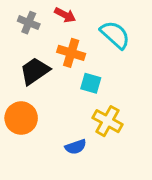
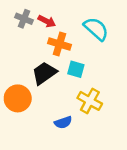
red arrow: (65, 15) -> (47, 21), moved
black trapezoid: (35, 71) -> (44, 73), moved

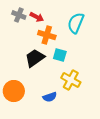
cyan semicircle: (96, 29) -> (76, 23), turned -110
orange circle: (18, 98) -> (14, 91), moved

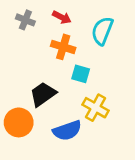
red arrow: (37, 17) -> (62, 17), moved
black trapezoid: (35, 58) -> (43, 94), moved
blue semicircle: (50, 97) -> (67, 131), size x1.5

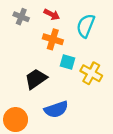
yellow cross: (96, 108) -> (91, 73), moved
orange circle: (19, 122) -> (16, 120), moved

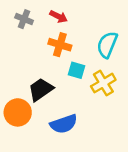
cyan semicircle: (86, 26) -> (107, 45), moved
yellow cross: (91, 73) -> (103, 83), turned 30
orange circle: (16, 120) -> (18, 112), moved

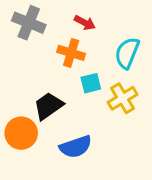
red arrow: (59, 17) -> (85, 23), moved
gray cross: (24, 19) -> (29, 23), size x1.5
cyan square: (76, 70) -> (91, 83), turned -30

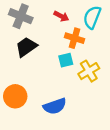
orange cross: (71, 53) -> (75, 38), moved
cyan semicircle: (127, 53) -> (92, 17), moved
black trapezoid: (48, 106) -> (26, 47), moved

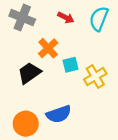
orange cross: (75, 38) -> (48, 48), moved, turned 30
black trapezoid: (26, 47) -> (29, 73), moved
orange circle: (15, 96) -> (26, 124), moved

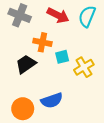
red arrow: (66, 18) -> (58, 15), size x1.5
orange cross: (48, 48) -> (42, 42), turned -36

